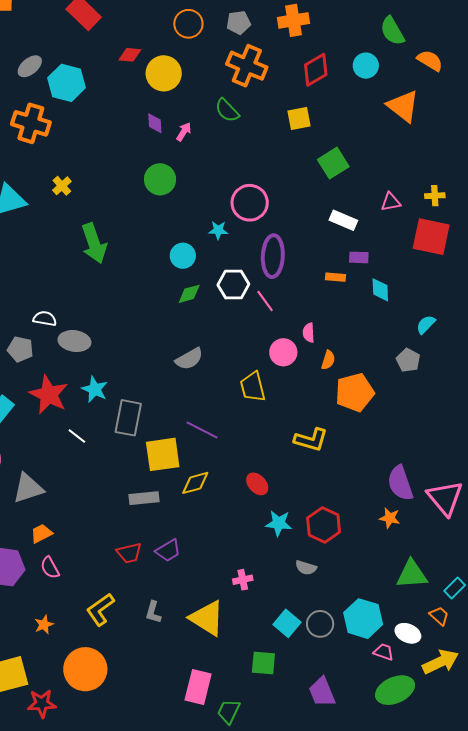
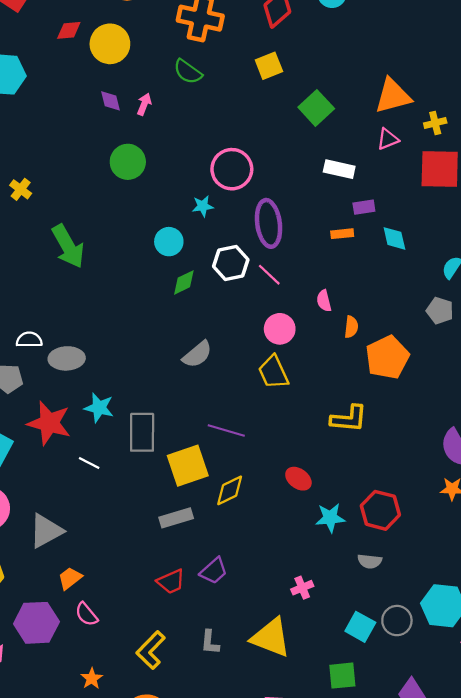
orange triangle: (403, 106) -> (393, 96), moved, turned -42
pink circle: (283, 352) -> (280, 329), moved

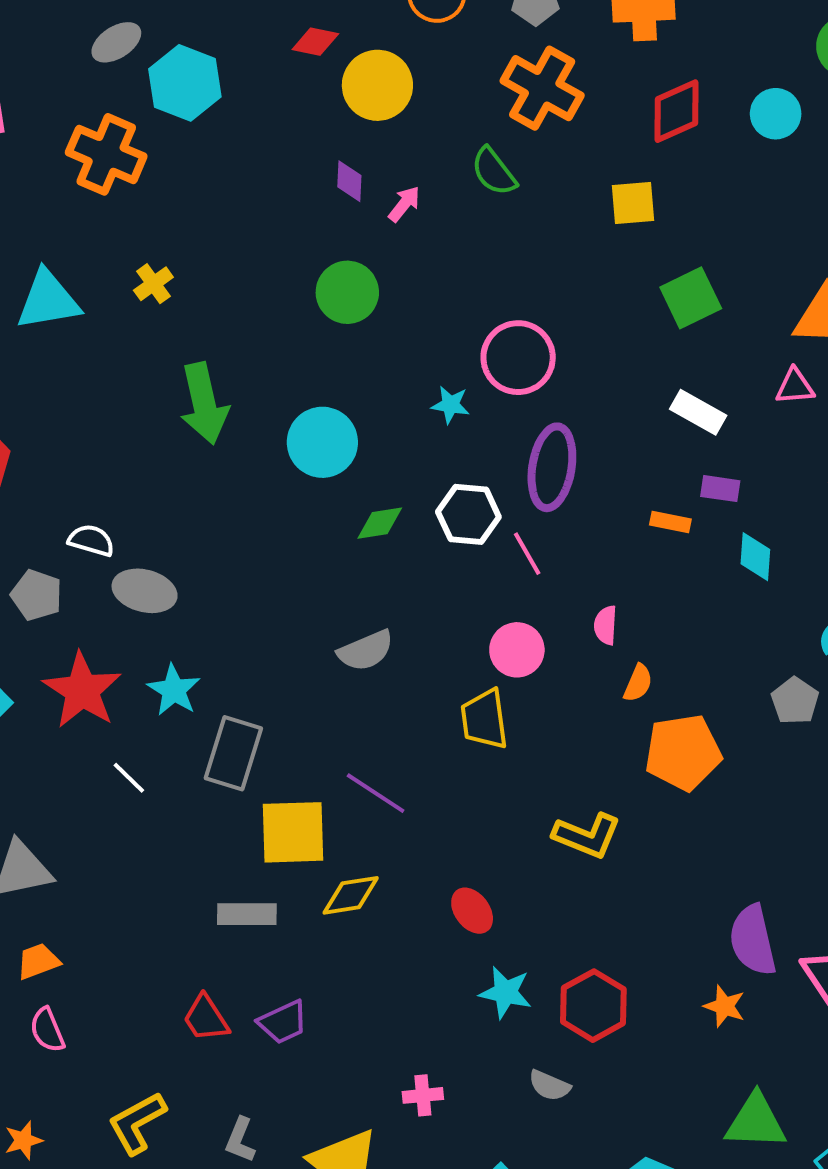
cyan circle: (169, 242) -> (322, 442), moved, size x1.4
red trapezoid: (171, 582) -> (206, 1018), turned 64

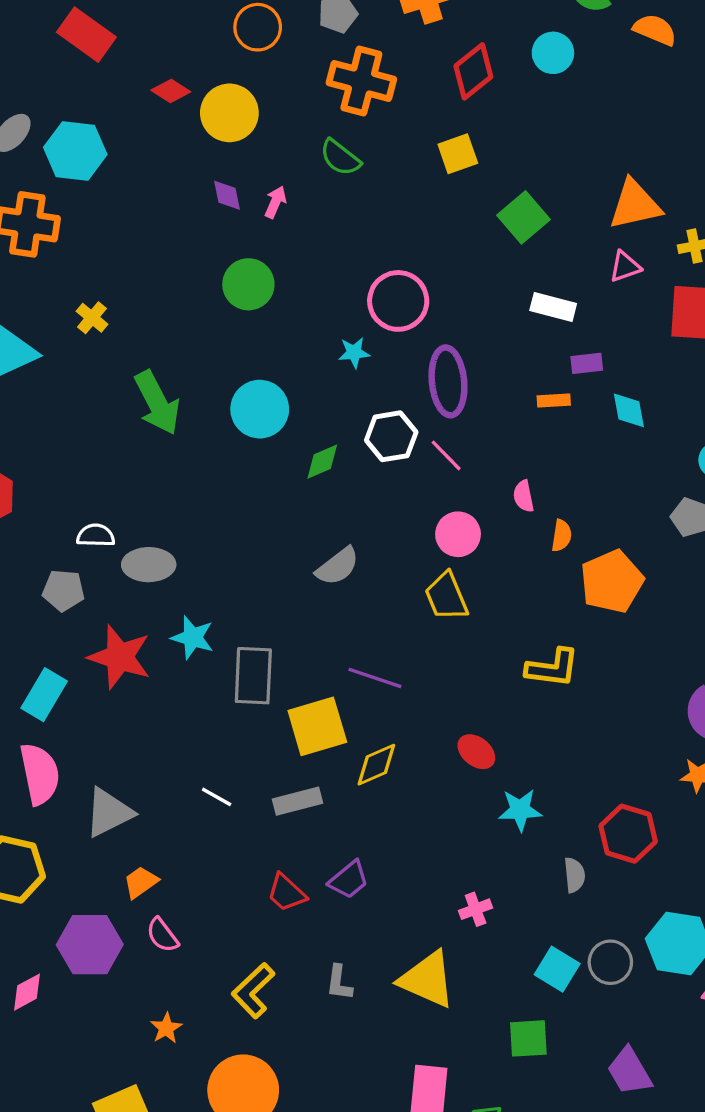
red diamond: (315, 42) -> (171, 91), turned 36
white line: (129, 778) -> (217, 797), moved
red hexagon: (593, 1006) -> (628, 834), moved
gray semicircle: (549, 1086) -> (574, 875), turned -104

